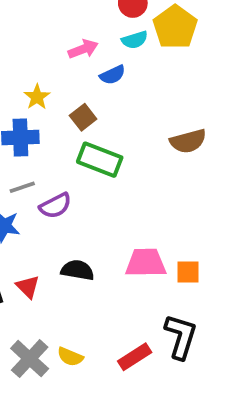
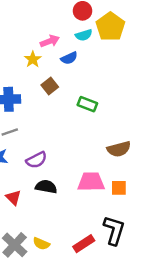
yellow star: (37, 97) -> (33, 59), moved
brown semicircle: (188, 141) -> (119, 149), moved
green rectangle: (100, 160) -> (87, 104), moved, size x0.7
purple semicircle: (55, 206) -> (36, 160), moved

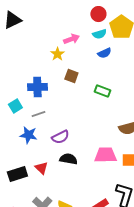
blue semicircle: (69, 58) -> (104, 53), moved
brown square: (50, 86) -> (71, 76), turned -32

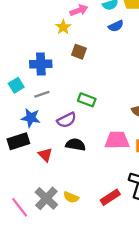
green rectangle: (102, 91) -> (87, 100), moved
black rectangle: (17, 174) -> (18, 141), moved

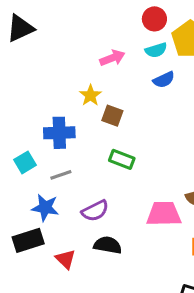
yellow star: (63, 27) -> (90, 95), moved
green rectangle: (87, 100) -> (122, 159), moved
pink trapezoid: (117, 140) -> (164, 214), moved

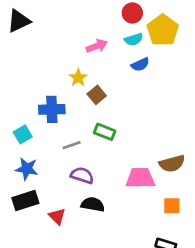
brown square: (112, 116) -> (97, 95), turned 30
gray line: (61, 175) -> (72, 145), moved
blue star: (45, 208) -> (27, 169), moved
purple semicircle: (95, 211) -> (82, 175), turned -135

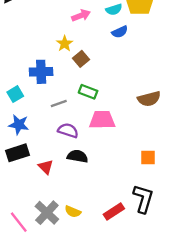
brown semicircle: (172, 164) -> (149, 99), moved
pink trapezoid: (140, 178) -> (102, 120), moved

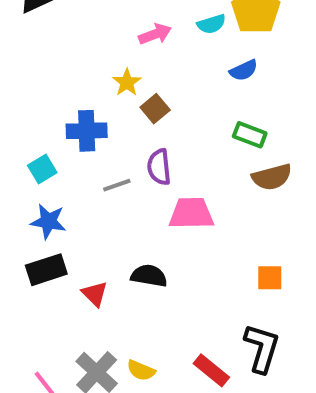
blue semicircle: (120, 32) -> (244, 70), moved
green rectangle: (88, 92) -> (250, 135), moved
purple semicircle: (68, 130) -> (159, 167), moved, turned -114
red rectangle: (114, 212) -> (211, 370), turned 72

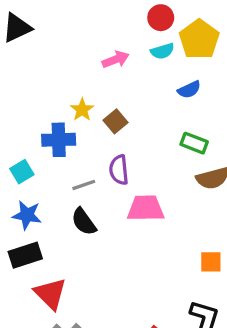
yellow star: (127, 82) -> (82, 110), moved
black semicircle: (149, 276) -> (84, 222), moved, turned -136
red triangle: (95, 294) -> (50, 294), moved, size x1.5

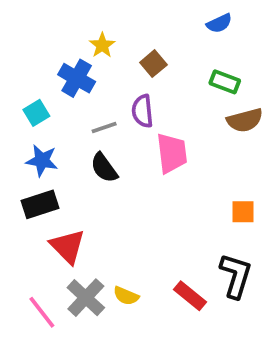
brown square: (116, 121) -> (153, 64), moved
blue cross: (59, 140) -> (77, 78), turned 32
pink trapezoid: (146, 208) -> (172, 153), turned 84

